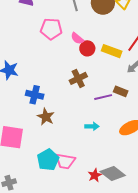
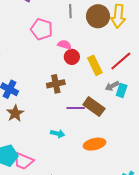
pink semicircle: (77, 38) -> (65, 45), turned 144
yellow rectangle: (112, 51) -> (95, 65), turned 30
brown rectangle: (121, 91) -> (94, 107), size x1.5

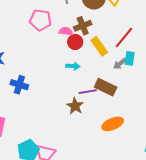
brown cross: (56, 84) -> (83, 26), moved
cyan rectangle: (122, 90) -> (130, 58), moved
brown star: (15, 113) -> (75, 106), moved
cyan arrow: (58, 134) -> (73, 66), moved

